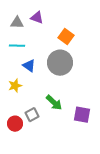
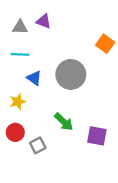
orange square: (66, 37) -> (105, 44), moved
gray square: (32, 115) -> (38, 145), moved
red circle: (15, 124) -> (15, 132), moved

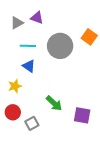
gray triangle: (20, 27) -> (17, 23), turned -32
cyan line: (20, 54) -> (28, 46), moved
gray circle: (71, 74) -> (60, 46), moved

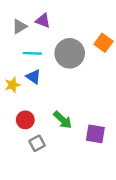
yellow star: (15, 86) -> (12, 85), moved
red circle: (13, 112) -> (25, 120), moved

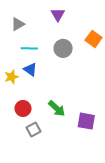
purple triangle: (43, 21) -> (58, 15), moved, turned 40
gray circle: (70, 53) -> (63, 48), size x0.7

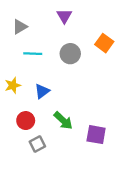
blue triangle: (30, 69) -> (42, 91), moved, turned 48

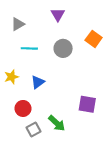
green arrow: (63, 121) -> (57, 123), moved
purple square: (96, 135) -> (87, 104), moved

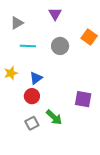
red circle: (23, 108) -> (32, 96), moved

